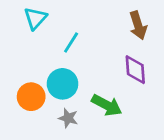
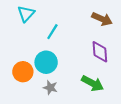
brown arrow: (138, 25) -> (102, 19), turned -48
green arrow: (107, 105) -> (92, 83), moved

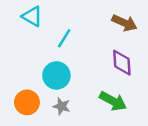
cyan triangle: (26, 14) -> (32, 16), turned -42
orange circle: (23, 72) -> (27, 102), moved

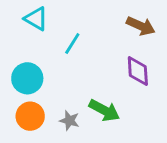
cyan circle: (56, 75) -> (27, 78), moved
green arrow: (113, 101) -> (104, 110), moved

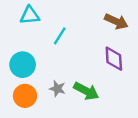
cyan triangle: (36, 19) -> (30, 15), turned -35
gray star: (69, 121) -> (57, 89), moved

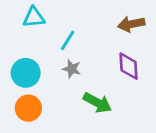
brown arrow: (116, 21) -> (131, 24), turned 145
gray star: (57, 89) -> (72, 69), moved

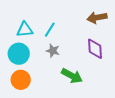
cyan triangle: (34, 17) -> (25, 30), moved

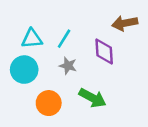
purple diamond: (95, 49) -> (104, 52), moved
orange circle: (21, 80) -> (49, 103), moved

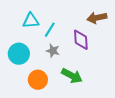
cyan triangle: (32, 39) -> (31, 21), moved

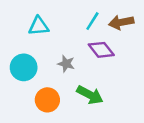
cyan line: (50, 30) -> (92, 21), moved
purple diamond: (81, 40) -> (101, 50), turned -35

